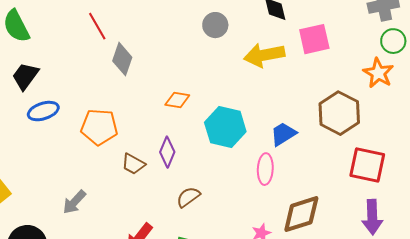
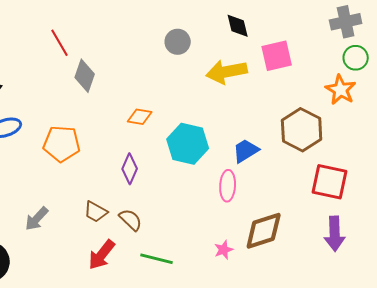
brown trapezoid: (133, 164) -> (96, 212), moved
brown semicircle: (188, 197) -> (131, 220), moved, turned 80

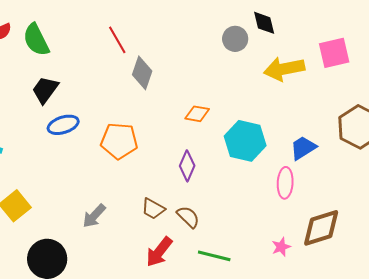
black diamond: (238, 26) -> (264, 23), moved

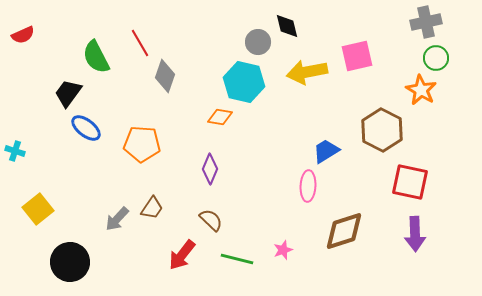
green semicircle: (36, 40) -> (96, 57), moved
blue ellipse: (63, 125) -> (86, 128), turned 56
cyan hexagon: (245, 141) -> (244, 82), moved
brown trapezoid: (153, 209) -> (152, 208), moved, turned -85
pink star: (281, 247) -> (283, 250), moved

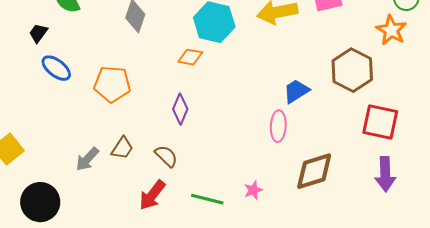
black trapezoid: (68, 93) -> (38, 33), size x0.7
brown semicircle: (211, 220) -> (166, 156), moved

